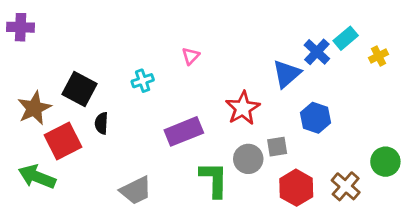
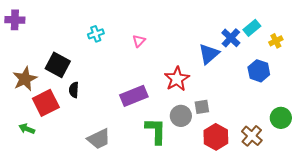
cyan cross: (143, 81) -> (96, 34), moved
blue hexagon: (315, 118) -> (259, 71), moved
green arrow: (37, 177) -> (27, 129), size x0.6

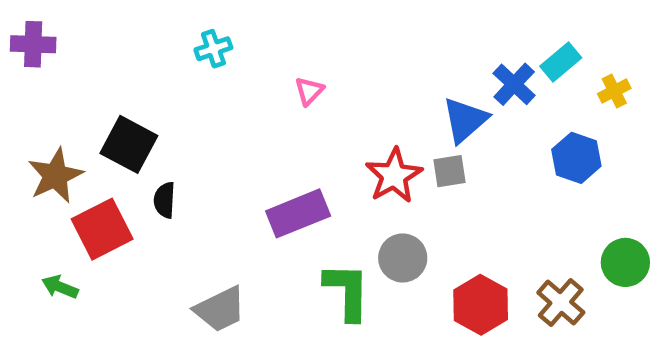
cyan cross: (96, 34) -> (213, 49), moved
gray square: (202, 107) -> (449, 171), moved

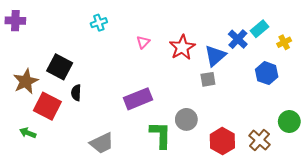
red star: (394, 176) -> (182, 47), moved
red square: (102, 229) -> (47, 106), turned -36

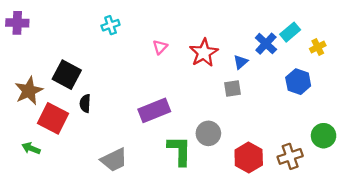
blue triangle: (215, 56) -> (241, 62), size x0.6
brown cross: (259, 140) -> (290, 156), turned 30

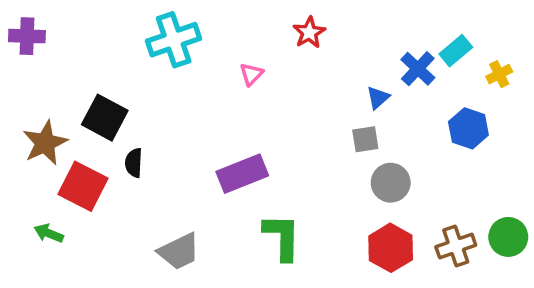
cyan cross: (111, 25) -> (174, 40), size x1.8
red star: (204, 53) -> (309, 32), moved, size x0.7
gray circle: (208, 133) -> (391, 183), moved
green circle: (324, 136) -> (508, 237), moved

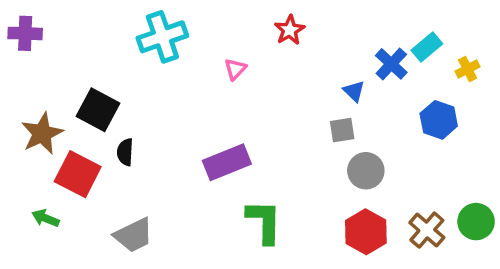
blue triangle: (378, 98) -> (354, 91), turned -35
brown cross: (456, 246) -> (427, 230), turned -30
gray trapezoid: (179, 251) -> (134, 235), moved

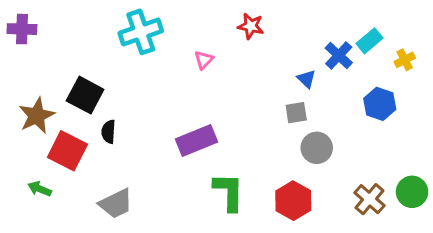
red star: (290, 30) -> (251, 26), turned -30
red hexagon: (366, 232) -> (293, 201), moved

